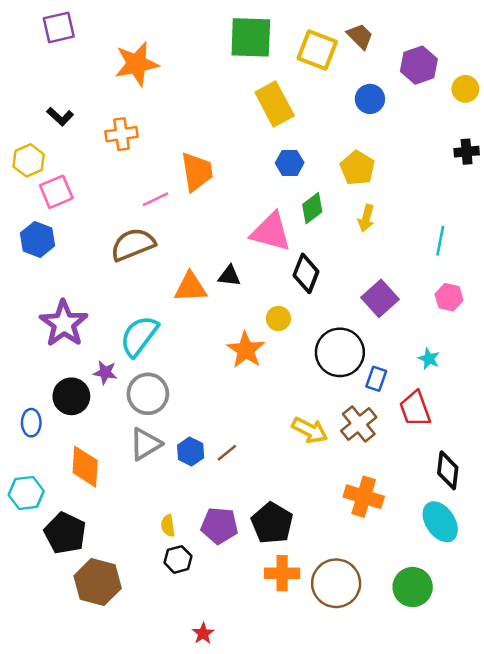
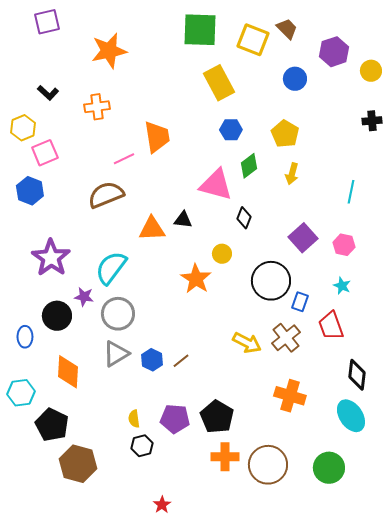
black diamond: (306, 273) -> (244, 218), size x0.7
pink hexagon: (449, 297) -> (344, 245), moved

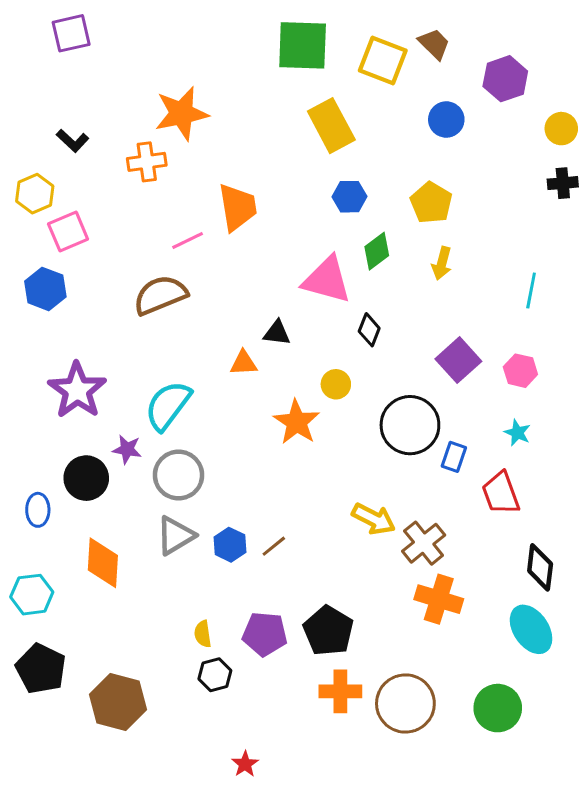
orange star: (109, 51) -> (182, 113), moved
yellow circle: (371, 71) -> (561, 129), moved
orange triangle: (152, 229) -> (244, 363), moved, size x0.7
brown cross: (286, 338) -> (424, 543), moved
black pentagon: (52, 425) -> (41, 669), moved

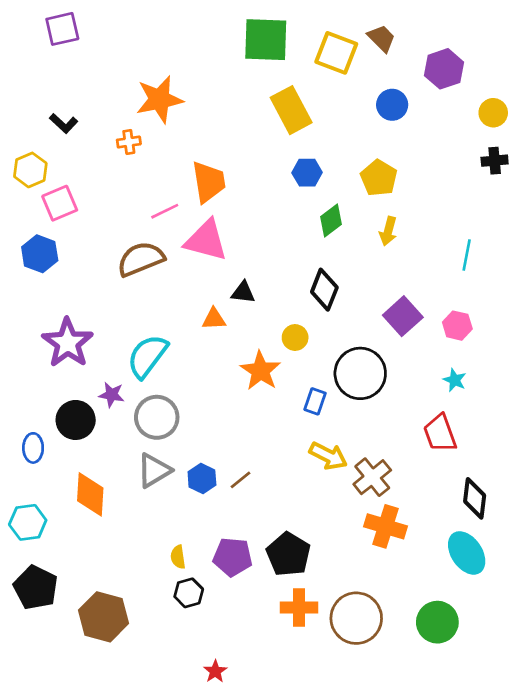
orange cross: (147, 162) -> (129, 142), size x0.7
pink triangle: (327, 280) -> (206, 240), moved
black diamond: (369, 330) -> (324, 290), size x1.4
blue rectangle: (454, 457) -> (315, 401), moved

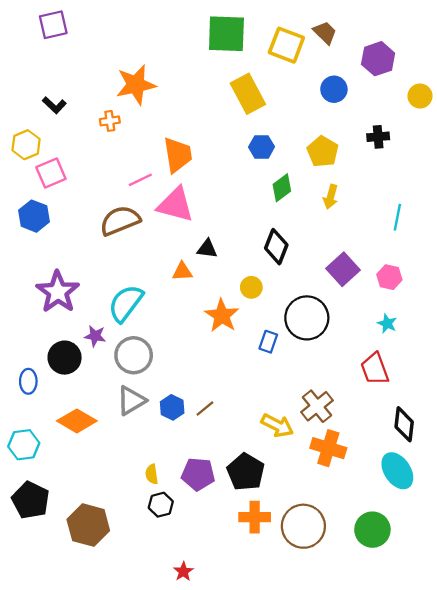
black cross: (495, 161) -> (378, 137), moved
yellow arrow: (328, 456) -> (277, 425), moved
orange diamond: (90, 494) -> (77, 421), turned -63

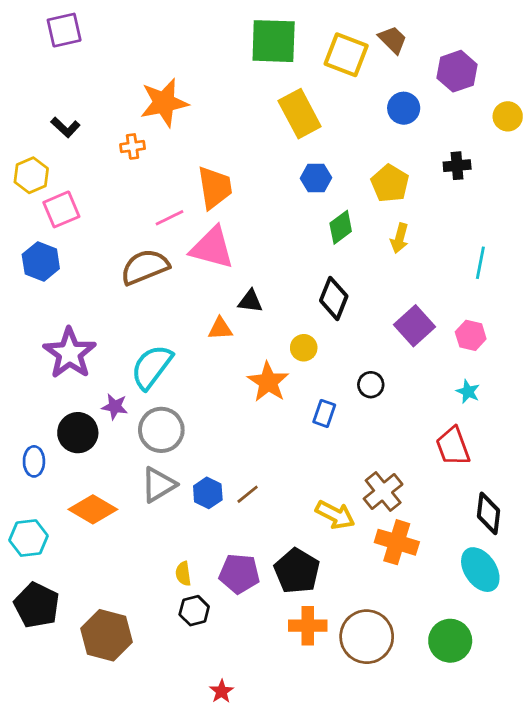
black circle: (307, 318) -> (371, 385), size x0.5

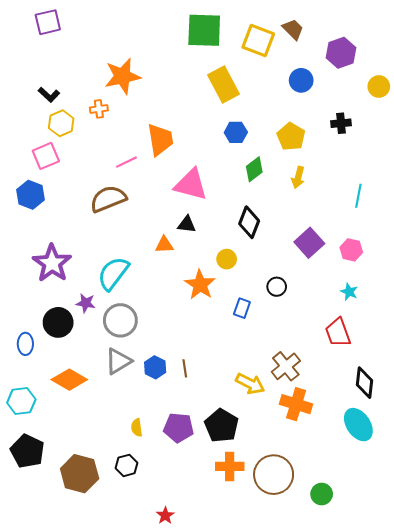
yellow hexagon: (31, 175) -> (61, 123), moved
pink triangle: (212, 248) -> (191, 185), moved
brown line: (248, 494) -> (185, 368), turned -60
black hexagon: (194, 611) -> (127, 465), moved
green circle: (450, 641) -> (322, 494), moved, size x0.7

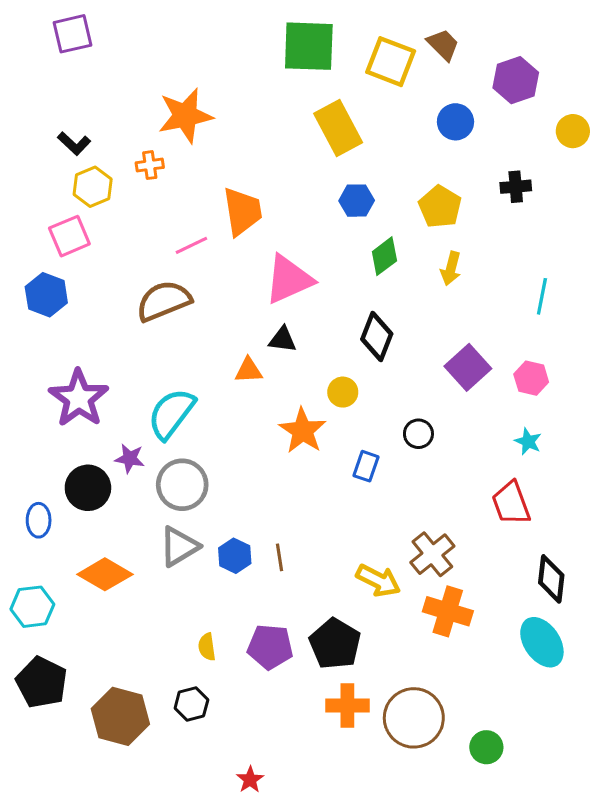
pink triangle: (191, 185) -> (289, 279), turned -39

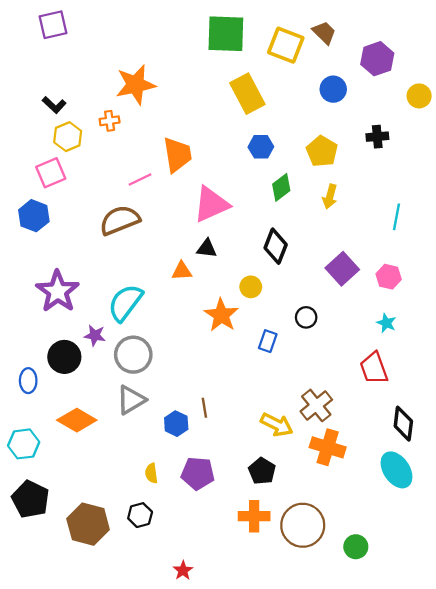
blue hexagon: (235, 556) -> (176, 424), moved
black pentagon: (335, 644) -> (262, 471), moved, size x0.7

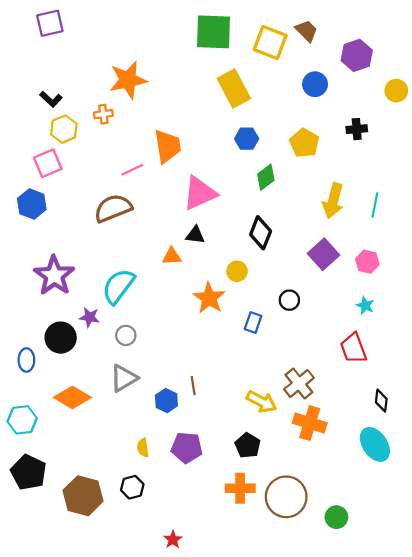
yellow arrow: (330, 196) -> (333, 201), moved, size x1.5
gray circle: (133, 355) -> (126, 335), size x0.6
black diamond: (403, 424) -> (381, 401), size x0.7

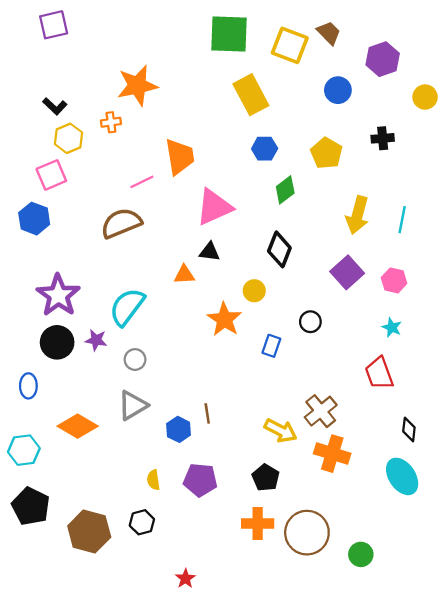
black circle: (61, 338) -> (57, 342), moved

